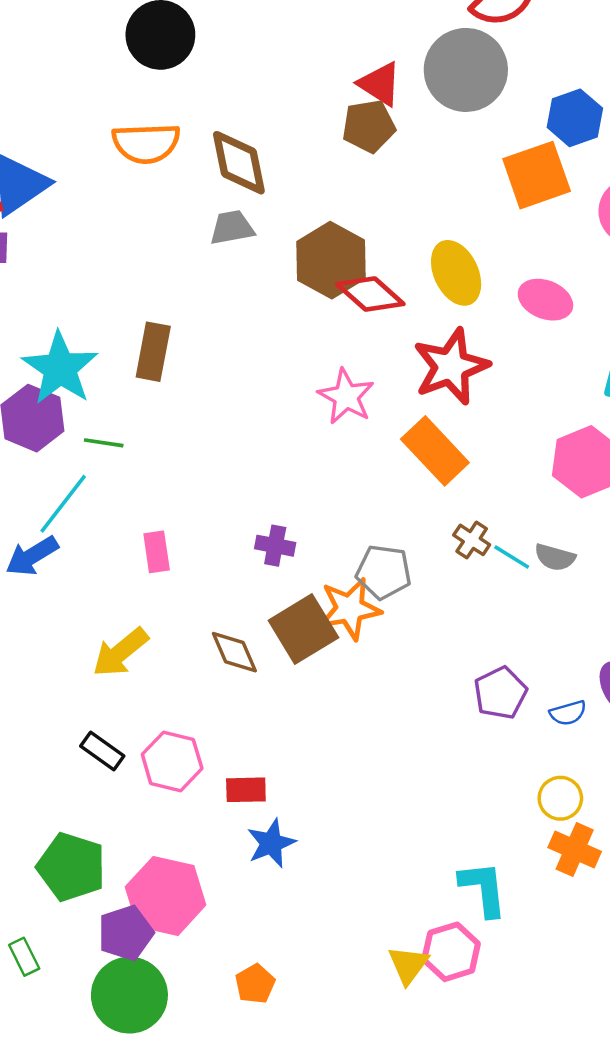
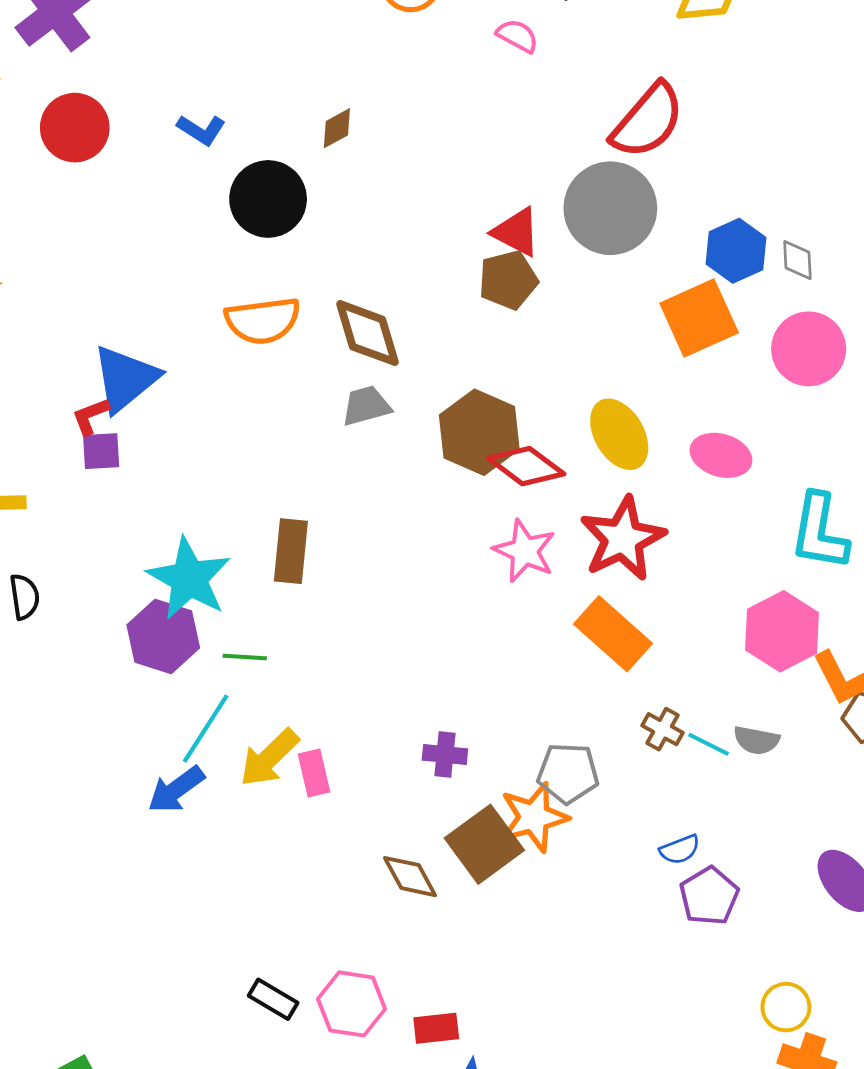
pink star: (346, 396) -> (525, 551), moved
yellow arrow: (120, 652) -> (269, 758), moved
blue semicircle: (568, 713) -> (680, 849), moved

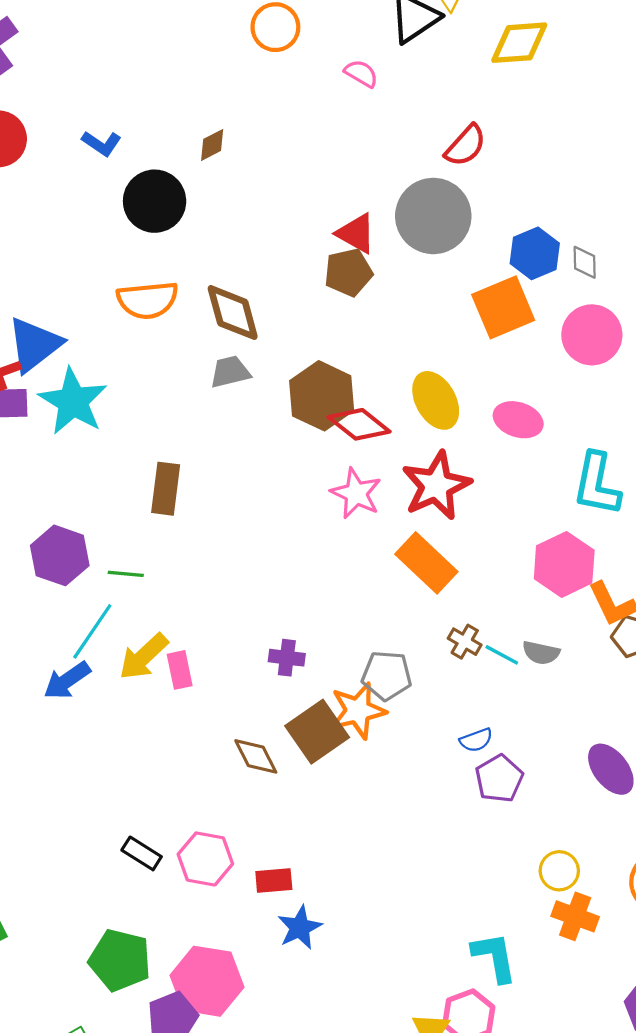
red semicircle: (648, 121) -> (466, 146), size x0.7
cyan star: (189, 579) -> (73, 401), moved

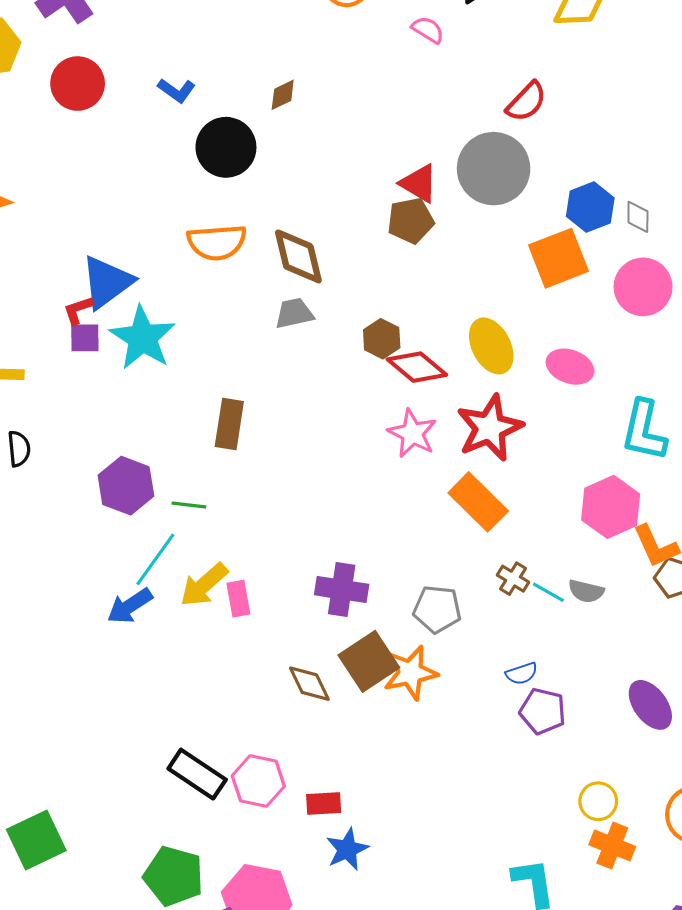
brown hexagon: (322, 396) -> (382, 339), size x0.6
purple cross: (287, 658) -> (342, 590), size x1.5
orange star: (358, 711) -> (410, 673), moved
purple pentagon: (499, 779) -> (543, 711), turned -30
black rectangle: (142, 853) -> (197, 774), size x1.5

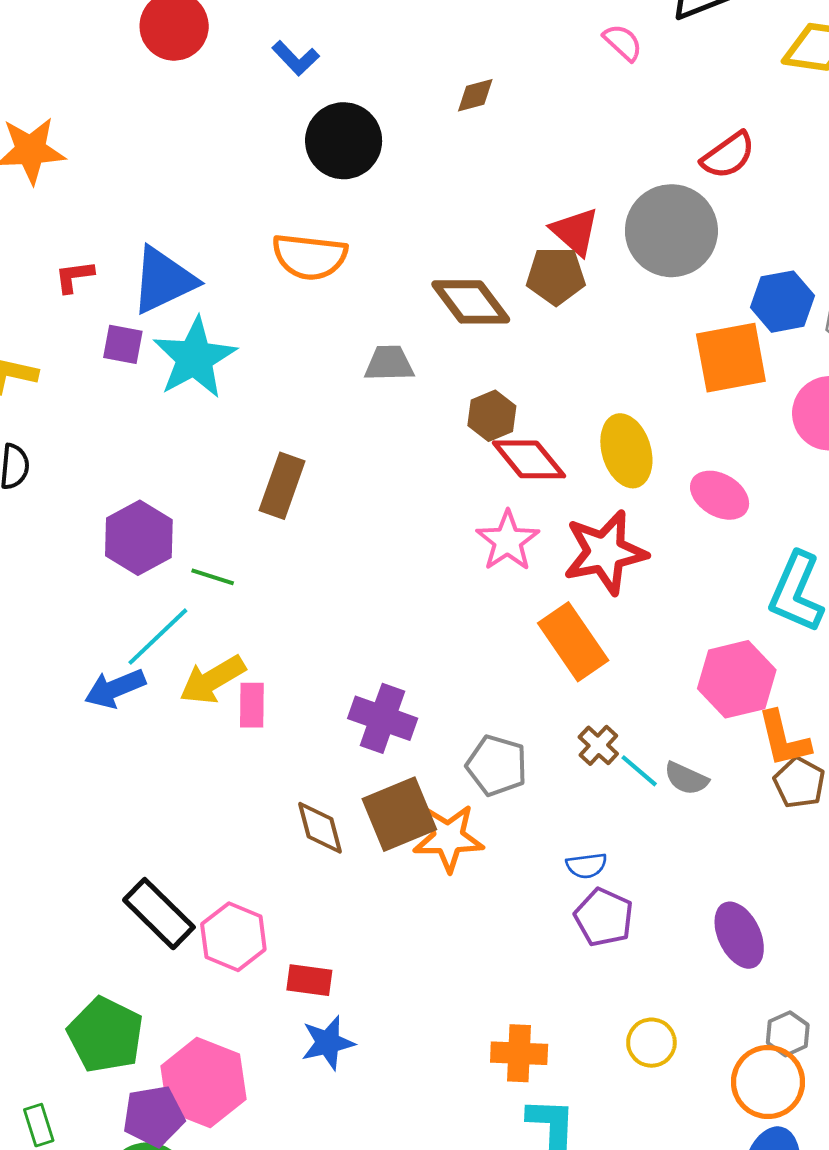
brown diamond: (283, 95) -> (475, 95), moved
brown diamond: (298, 256) -> (471, 302), moved, turned -34
red L-shape: (78, 310) -> (74, 276), moved
orange cross: (612, 846) -> (519, 1053), moved, turned -30

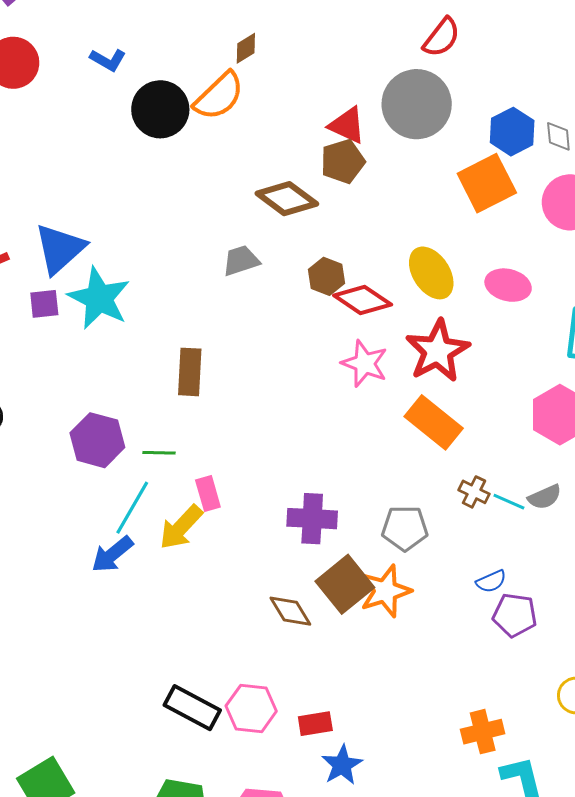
orange semicircle: (310, 257) -> (219, 96), moved, turned -34
pink rectangle: (252, 705) -> (208, 494), moved
gray semicircle: (686, 778) -> (545, 497), turned -32

